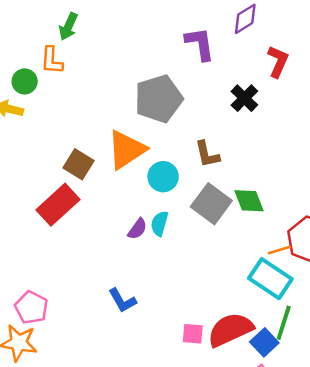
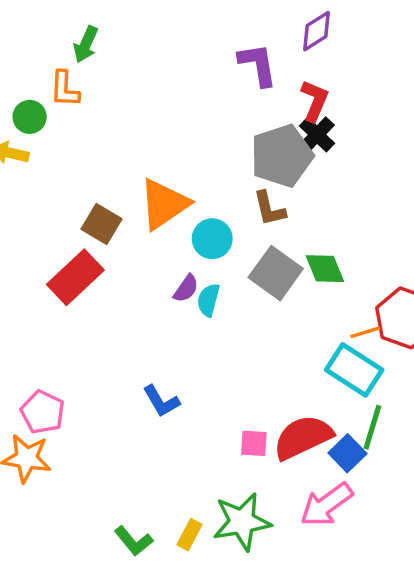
red L-shape: (278, 61) -> (315, 101), moved
gray pentagon: (159, 99) -> (282, 156), moved
purple semicircle: (137, 229) -> (186, 289), moved

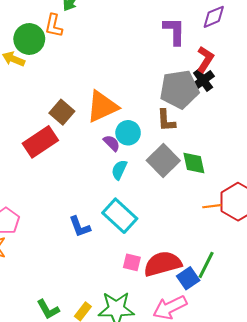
green circle: (30, 117) -> (29, 39), size x1.5
purple semicircle: (186, 289) -> (112, 143), moved, turned -90
cyan rectangle: (354, 370) -> (120, 216), moved

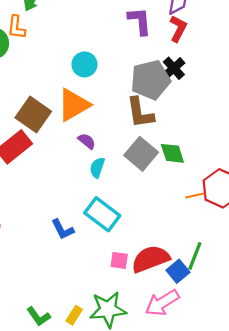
red L-shape: (205, 59) -> (178, 29), moved
brown square: (62, 112) -> (33, 114), size x1.4
brown L-shape: (166, 120) -> (140, 113), size x1.4
cyan circle: (128, 133) -> (84, 64), moved

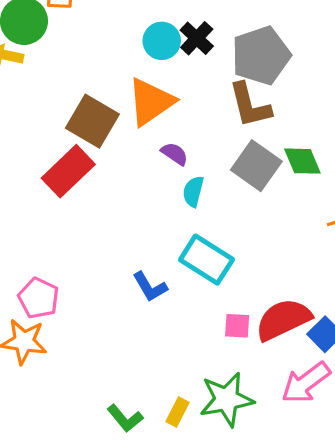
black cross: (174, 68) -> (197, 38), moved

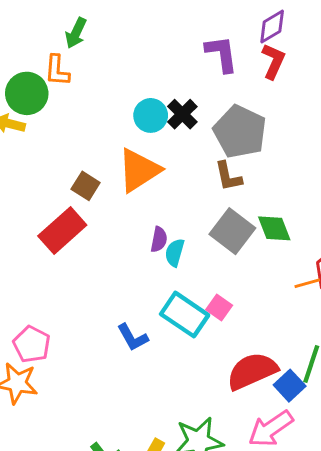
gray pentagon: (261, 55) -> (240, 132), turned -30
brown L-shape: (250, 105) -> (228, 176), size x0.7
brown square: (92, 121) -> (86, 186), size x0.6
purple semicircle: (175, 154) -> (159, 239), moved, turned 65
pink square: (237, 326) -> (219, 307), moved, turned 30

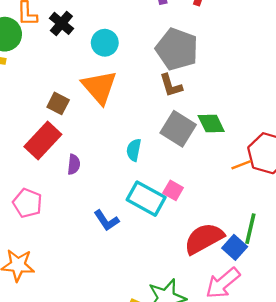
black cross: (182, 114) -> (61, 23), moved
orange triangle: (139, 170) -> (99, 87), turned -33
purple semicircle: (159, 239) -> (74, 164), moved
pink pentagon: (32, 344) -> (28, 203), moved

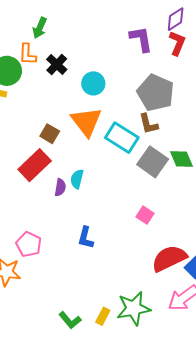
cyan semicircle: (134, 150) -> (77, 179), moved
cyan rectangle: (146, 199) -> (122, 138), moved
pink pentagon: (28, 203) -> (29, 244), moved
blue L-shape: (106, 220) -> (86, 238), turned 45

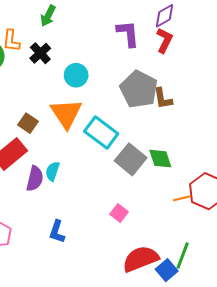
green arrow: (40, 28) -> (48, 16), moved
brown L-shape: (148, 124) -> (163, 98), moved
purple semicircle: (60, 187) -> (35, 179), size x1.4

